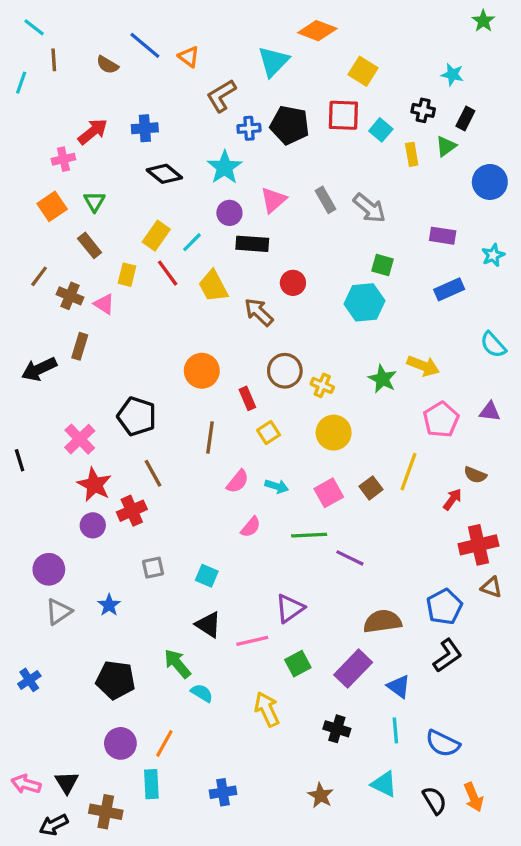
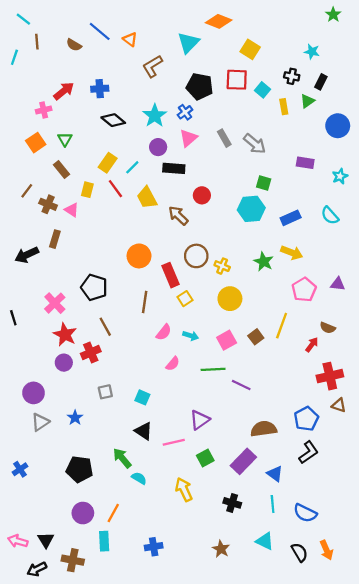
blue cross: (249, 128) -> (185, 112), moved, turned -32
blue rectangle: (449, 289) -> (291, 218), moved
cyan semicircle: (493, 345) -> (330, 216), moved
red rectangle: (247, 398) -> (170, 275), size x1.5

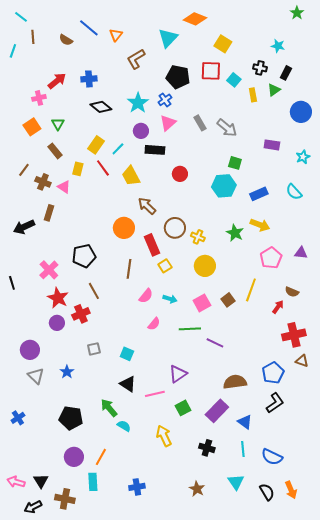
orange triangle: (130, 39) -> (116, 35), turned 32
brown arrow: (178, 216) -> (147, 206), moved
black pentagon: (94, 287) -> (84, 256), turned -30
gray triangle: (40, 422) -> (36, 376), turned -42
cyan triangle: (265, 541) -> (236, 482), turned 30

